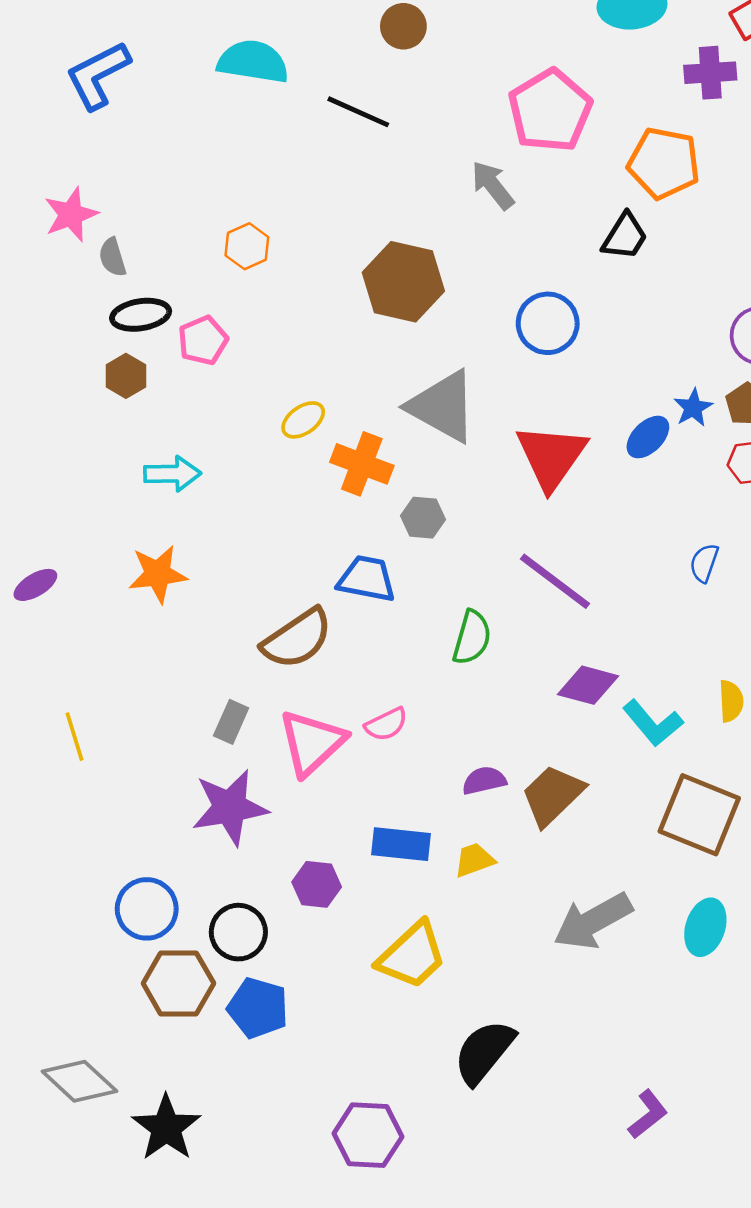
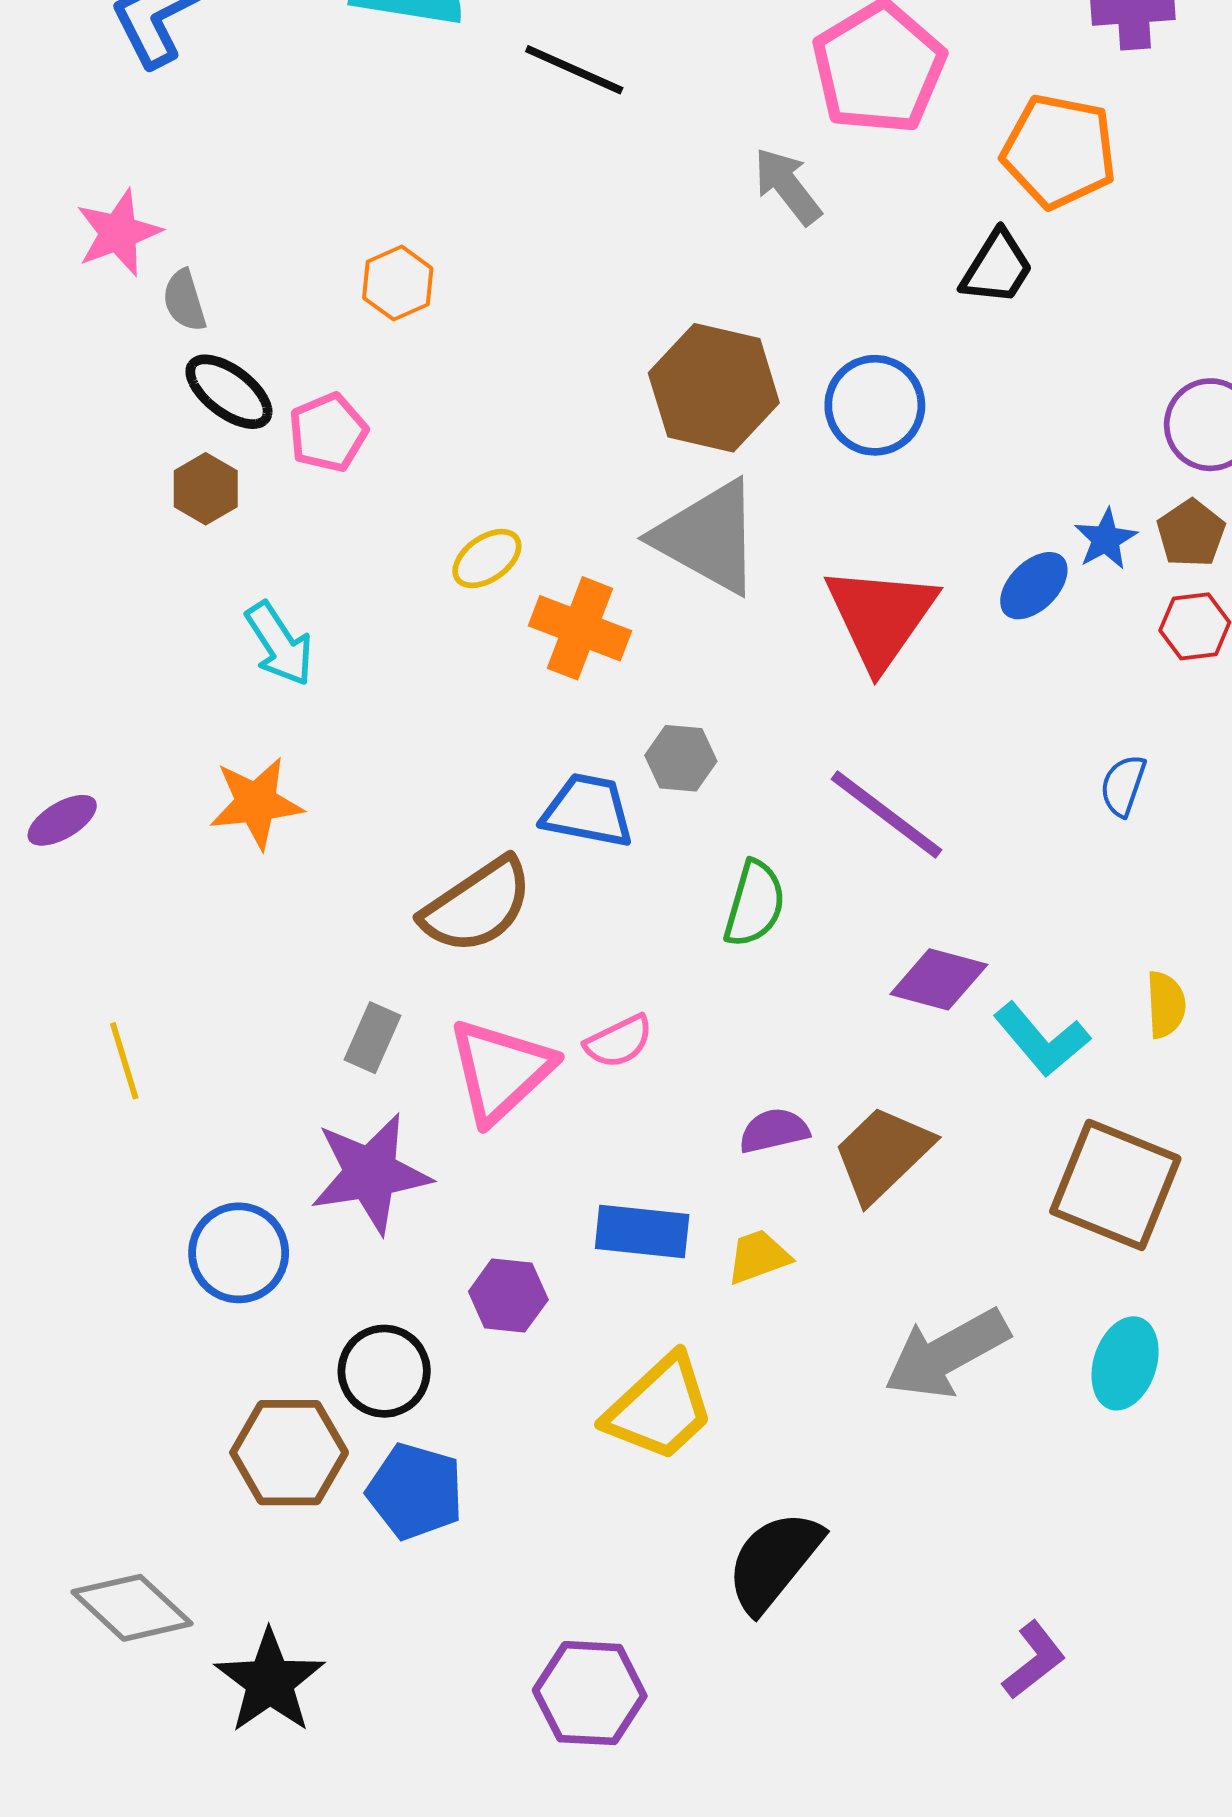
brown hexagon: (403, 282) -> (714, 388), moved
black ellipse: (141, 315) -> (229, 392), turned 46
cyan arrow: (172, 474) -> (279, 644), turned 58
gray hexagon: (423, 518) -> (681, 758), moved
blue circle: (147, 909) -> (239, 1253), moved

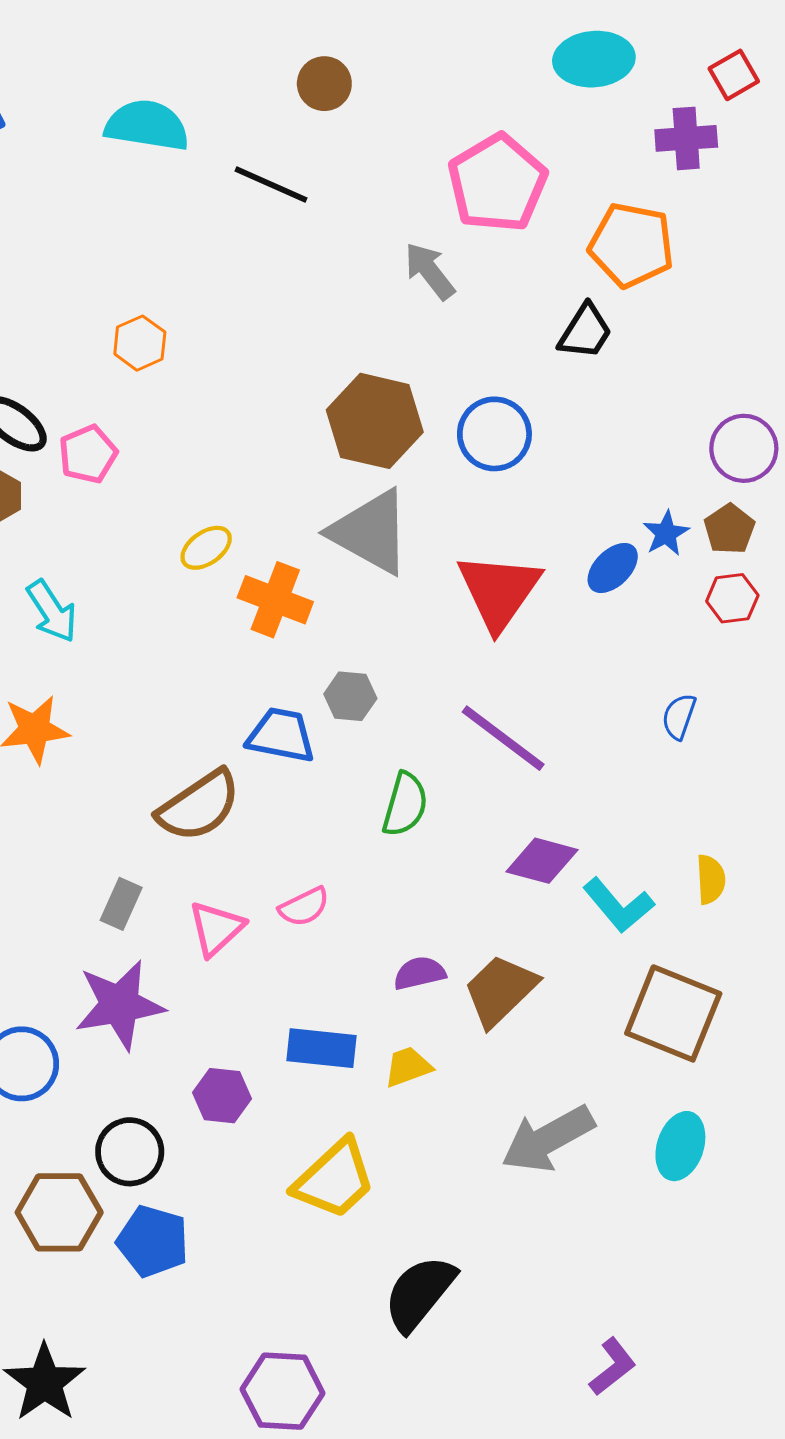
pink triangle: (501, 1071) -> (216, 928), size x0.7

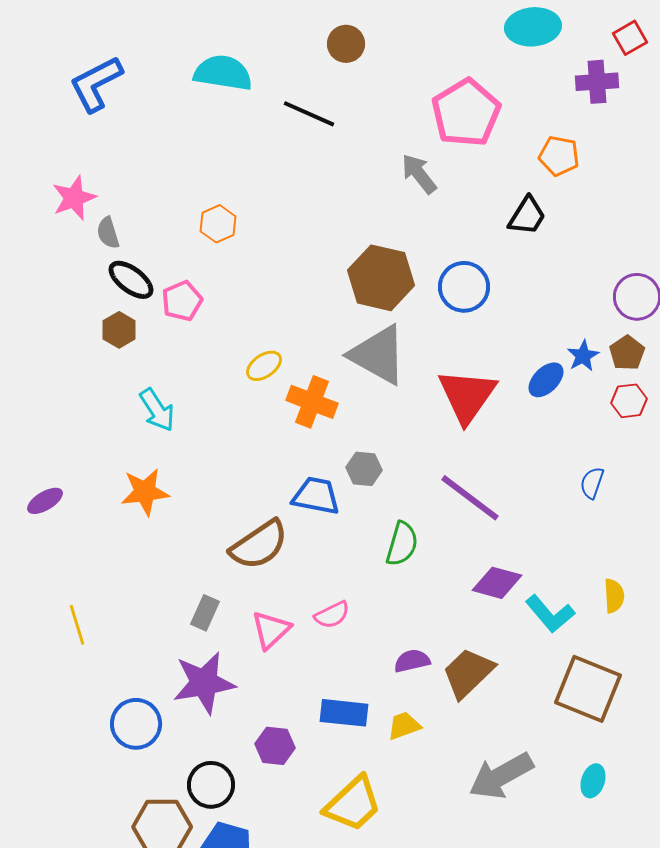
orange pentagon: (631, 245) -> (559, 156), size x0.7
cyan ellipse: (680, 1146) -> (593, 781), size x0.7

